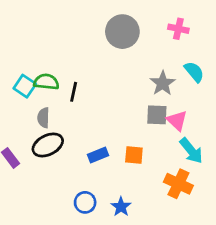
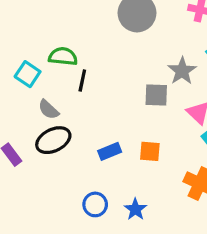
green semicircle: (46, 82) -> (63, 56), moved
gray square: (157, 115) -> (156, 95), moved
gray semicircle: (43, 118) -> (48, 110), turned -48

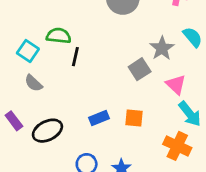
gray square: (156, 95) -> (140, 69), turned -35
gray semicircle: (48, 110) -> (33, 83), moved
black ellipse: (53, 140) -> (47, 131), moved

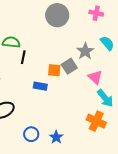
blue rectangle: (99, 118) -> (40, 86), moved, turned 32
orange square: (134, 118) -> (54, 70), moved

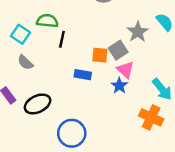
pink triangle: (95, 77) -> (125, 70), moved
blue circle: (31, 134) -> (72, 133), size x1.5
blue star: (56, 137) -> (119, 86), moved

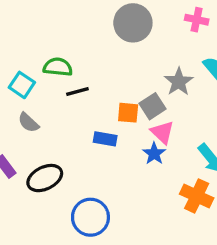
black line: (62, 39) -> (77, 91), turned 63

